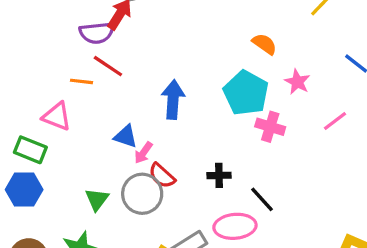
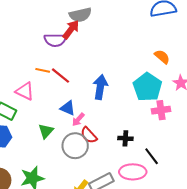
red line: (108, 66) -> (60, 76), moved
pink cross: (270, 127) -> (161, 110), turned -30
green triangle: (97, 199) -> (46, 131), moved

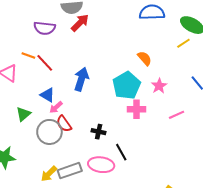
red arrow: (71, 29) -> (80, 23), moved

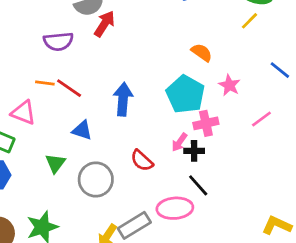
pink arrow: (56, 107) -> (179, 142), moved
red semicircle: (64, 124) -> (142, 161), moved
black cross: (99, 132) -> (194, 151), moved

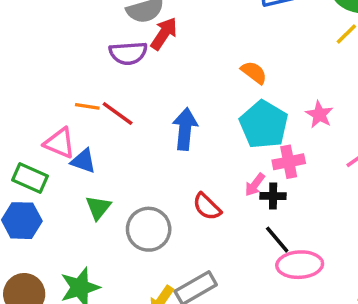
purple semicircle: (58, 41) -> (128, 53), moved
orange semicircle: (202, 52) -> (254, 72), moved
blue triangle: (82, 130) -> (83, 161), moved
pink ellipse: (175, 208) -> (300, 265), moved

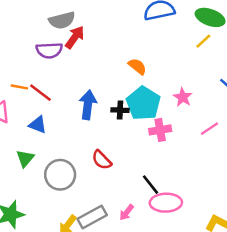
blue triangle: (83, 161) -> (38, 125), moved
pink arrow: (255, 185) -> (127, 212), moved
black cross: (273, 196) -> (120, 110), moved

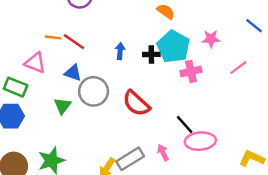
pink star: (183, 97) -> (211, 39), turned -30
blue arrow: (88, 105) -> (120, 51), size x0.6
red semicircle: (102, 160) -> (136, 103), size x1.4
gray circle: (60, 175) -> (94, 91), moved
pink arrow: (127, 212) -> (163, 153), turned 119

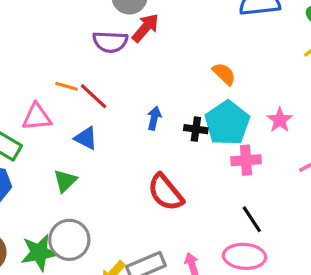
pink star: (211, 39) -> (280, 120), turned 30
pink triangle: (35, 63) -> (37, 117), turned -35
gray circle: (94, 91) -> (69, 240), moved
black line: (185, 124) -> (252, 219), moved

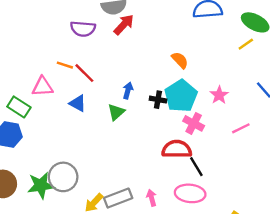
purple semicircle: (110, 42) -> (83, 29), moved
pink cross: (246, 160) -> (194, 123), turned 30
green triangle: (65, 181) -> (116, 112), moved
red semicircle: (166, 192) -> (177, 149), moved, turned 128

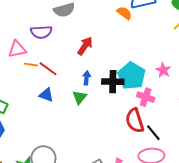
red arrow: (124, 25) -> (85, 46), moved
orange semicircle: (180, 60) -> (124, 13), moved
pink triangle: (42, 87) -> (17, 49), moved
black cross: (158, 100) -> (113, 82), size x1.5
red semicircle: (177, 149) -> (135, 121), turned -100

